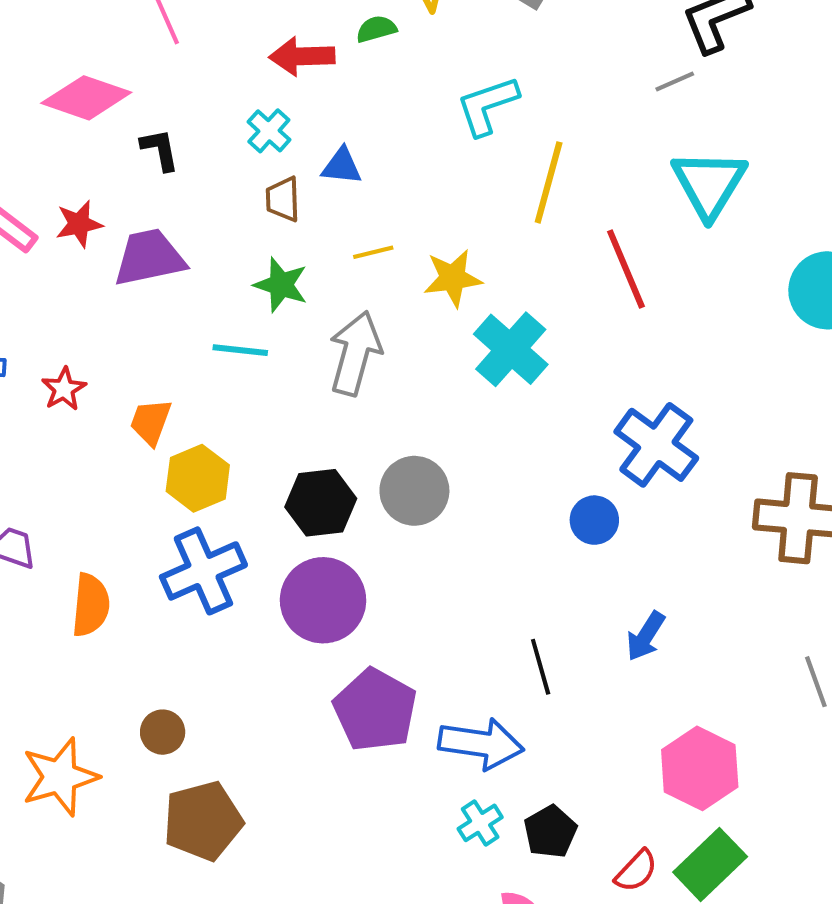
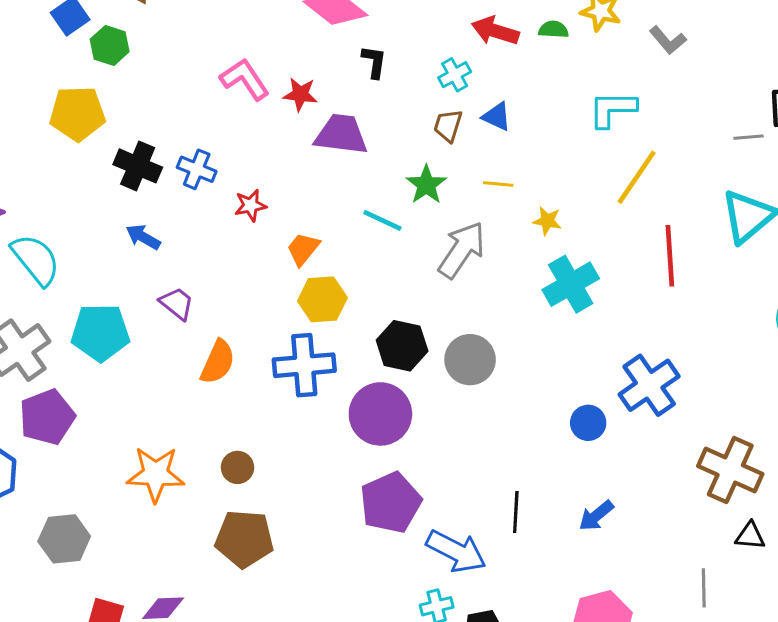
yellow star: (453, 278) -> (547, 221), size x0.7

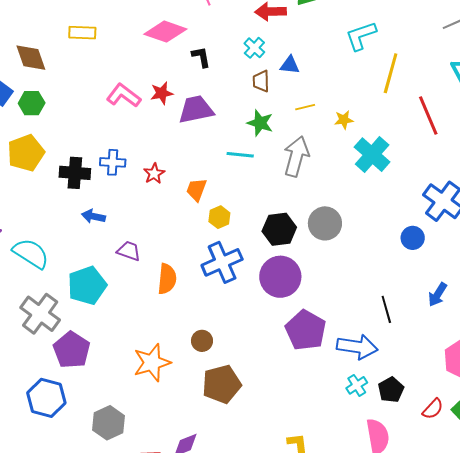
yellow hexagon: (322, 299) -> (219, 217), size x0.7

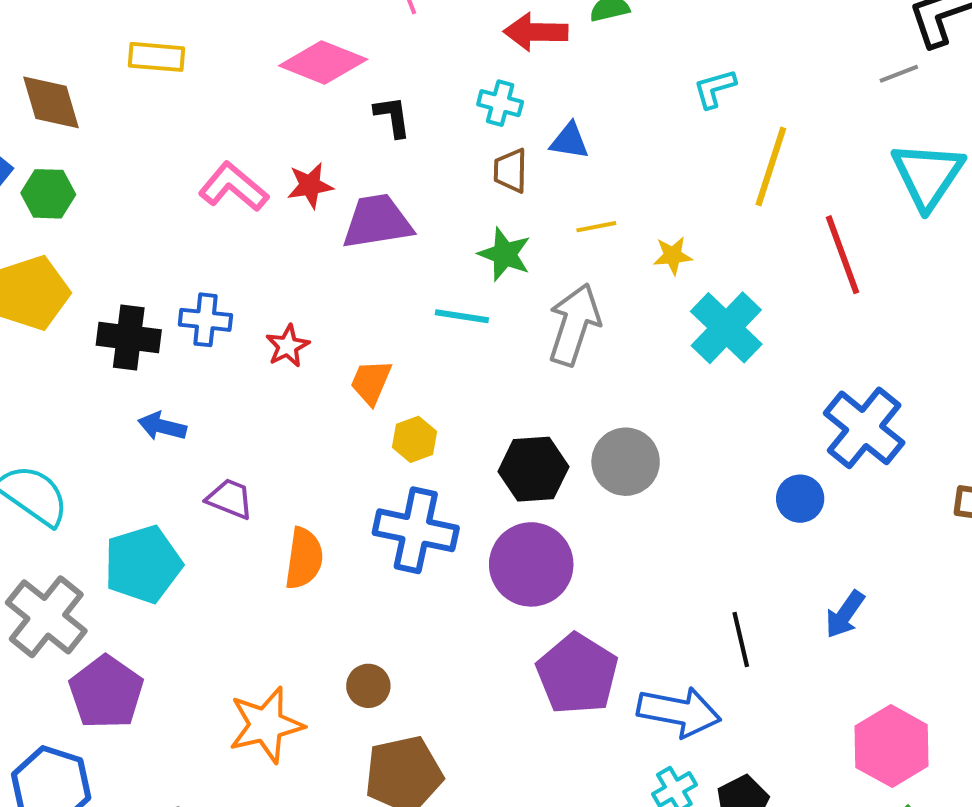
cyan L-shape: (361, 36) -> (715, 89), size x0.7
cyan cross: (254, 48) -> (500, 103), turned -30
blue cross: (222, 262) -> (416, 530), turned 33

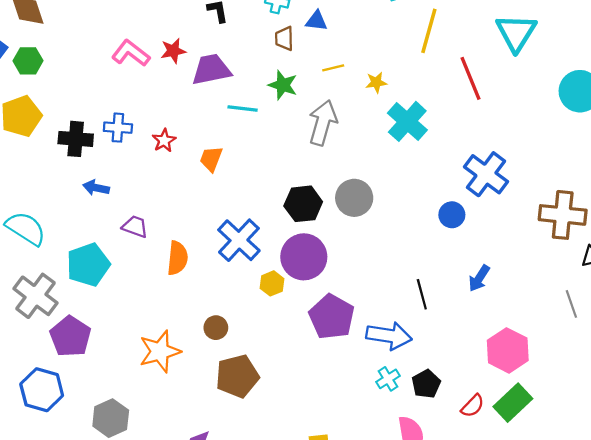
cyan line: (462, 316) -> (243, 109), moved
yellow hexagon: (415, 439) -> (272, 283), moved
blue cross: (416, 530) -> (239, 240), turned 33

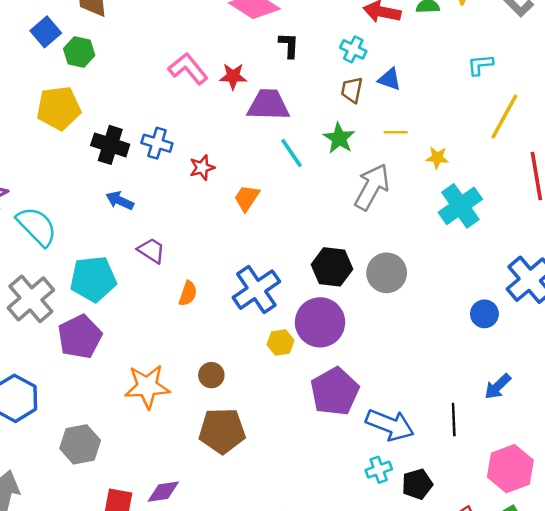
cyan line: (243, 109) -> (292, 153), turned 36
orange semicircle: (177, 258) -> (188, 293), size x0.7
black line: (422, 294) -> (454, 420), moved
purple pentagon: (70, 336) -> (80, 337), moved

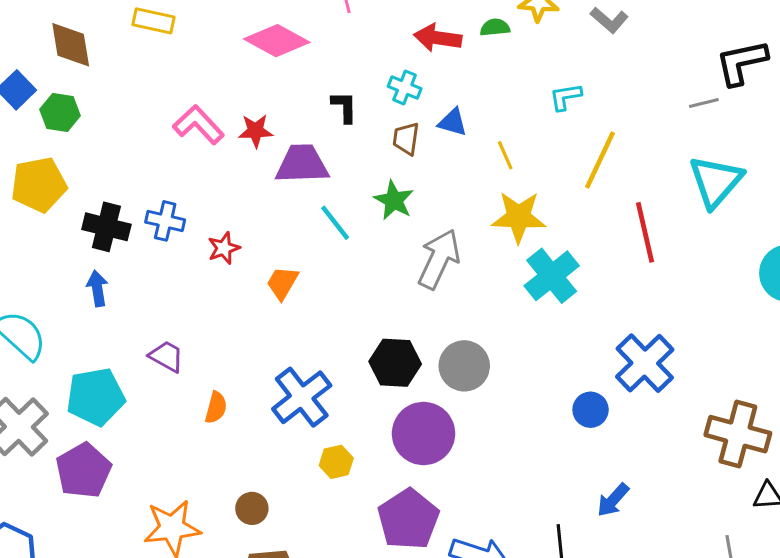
black L-shape: (289, 45) -> (344, 107), moved
yellow line: (396, 132) -> (505, 155), moved, turned 70
yellow star: (437, 158) -> (519, 217), size x1.8
blue arrow: (120, 201) -> (97, 289), moved, turned 60
purple circle: (320, 322) -> (424, 434), moved

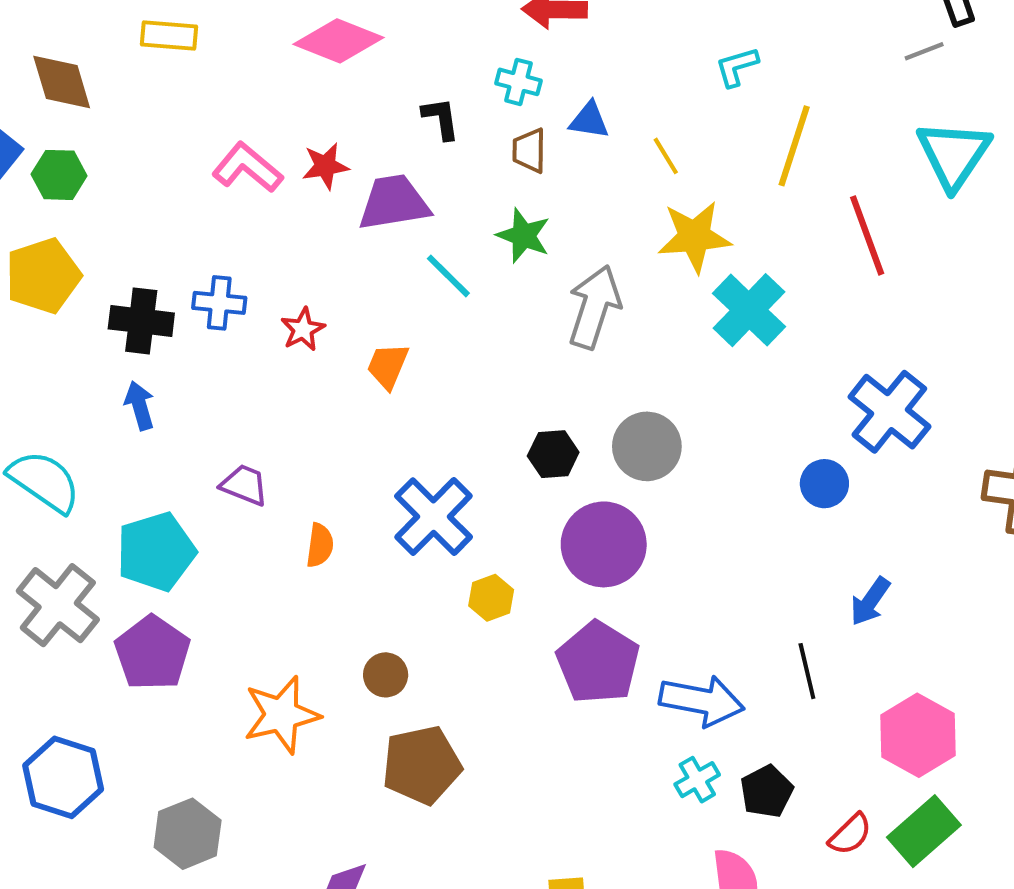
black hexagon: (395, 363) -> (553, 454), size x0.7

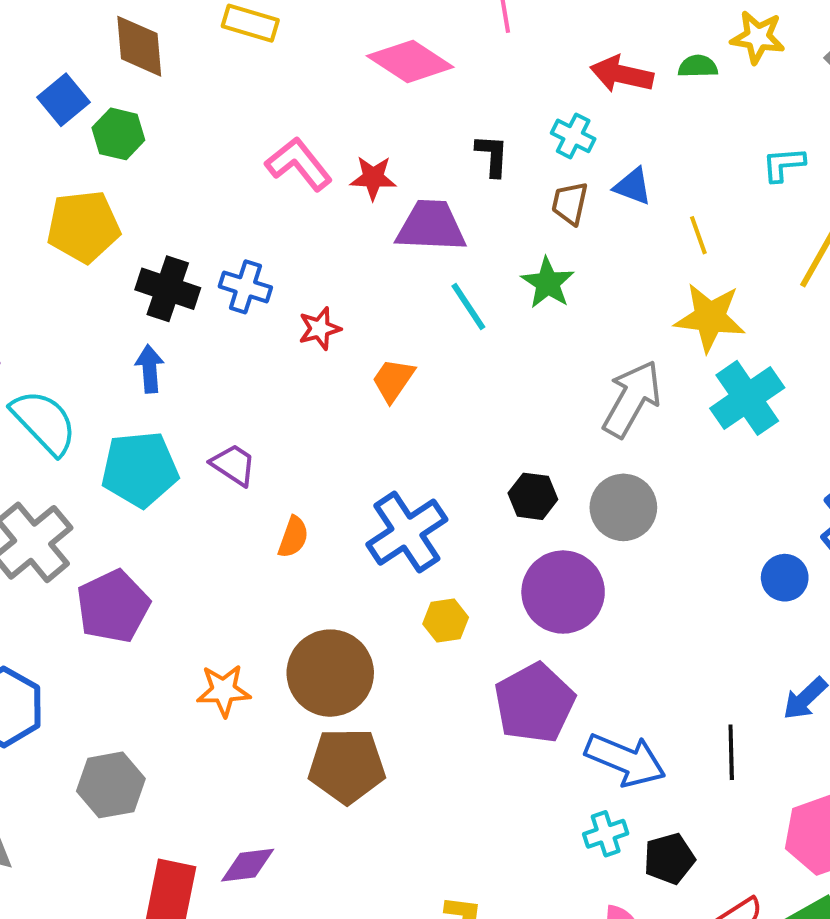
gray arrow: (594, 307) -> (632, 399), moved
cyan pentagon: (156, 552) -> (140, 469), moved
brown circle: (386, 675) -> (330, 673), size x2.0
orange star: (282, 715) -> (224, 690), size x0.7

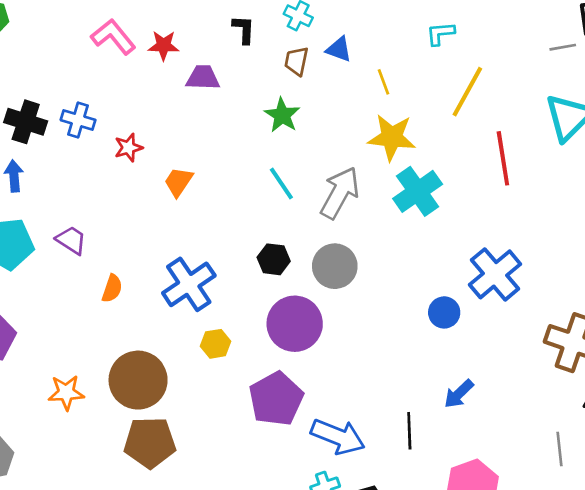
purple trapezoid: (431, 226) -> (203, 78), size x0.7
cyan line: (468, 306) -> (281, 183), moved

